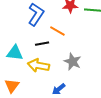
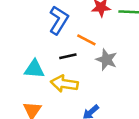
gray star: (73, 62) -> (106, 60), moved

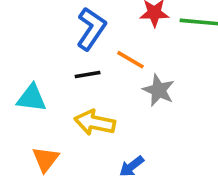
black line: (68, 56) -> (88, 75), moved
cyan triangle: (34, 69) -> (31, 98), moved

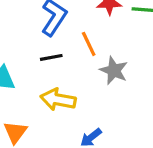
orange line: (130, 60) -> (89, 44), turned 35

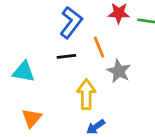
yellow arrow: (58, 100) -> (86, 94), moved, turned 76

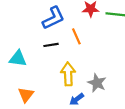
blue L-shape: (71, 22) -> (53, 18), turned 30
gray star: (119, 71) -> (97, 83), moved

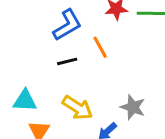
cyan triangle: (18, 59) -> (25, 101), moved
yellow arrow: (68, 74) -> (77, 108), moved, turned 130

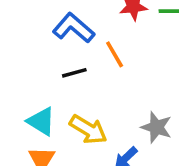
blue L-shape: (67, 25) -> (74, 28), turned -108
cyan triangle: (25, 101) -> (41, 121), moved, turned 30

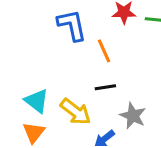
blue L-shape: (74, 28) -> (72, 25), turned 32
black line: (74, 73) -> (105, 87), moved

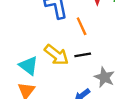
yellow arrow: (76, 112) -> (56, 55), moved

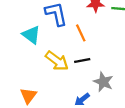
cyan triangle: (29, 66) -> (31, 35), moved

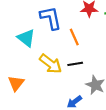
orange triangle: (28, 96) -> (16, 83), moved

